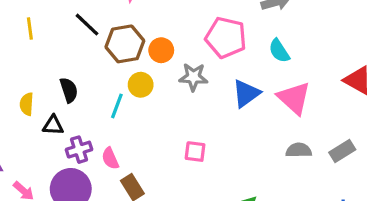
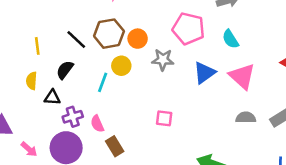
black line: (87, 25) -> (76, 40), moved
yellow line: (30, 29) -> (37, 46), moved
black semicircle: (69, 90) -> (65, 70), turned -126

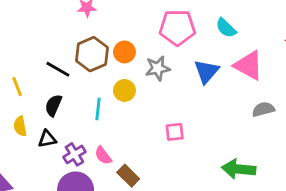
yellow circle: (121, 66) -> (124, 90), moved

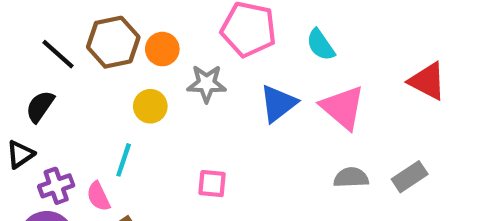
cyan line: (98, 109) -> (124, 160), moved
black triangle: (47, 139) -> (20, 154), turned -36

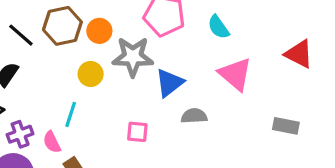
gray star: (207, 84) -> (133, 57), size x1.4
blue triangle: (278, 103) -> (169, 83), moved
gray semicircle: (351, 177) -> (194, 116), moved
gray rectangle: (410, 177) -> (286, 126), turned 45

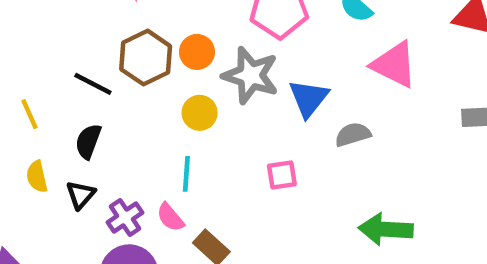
gray star: (133, 57) -> (251, 75), turned 30

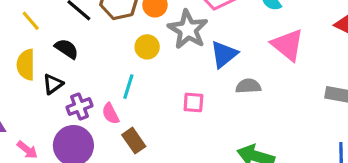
yellow line: (30, 114) -> (31, 21), turned -30
black semicircle: (88, 141) -> (67, 49), turned 90
yellow semicircle: (37, 177) -> (26, 65), size x1.4

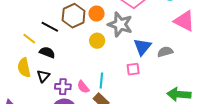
yellow line: (31, 21) -> (29, 39), moved
blue triangle: (224, 54) -> (142, 47), moved
cyan line: (128, 87) -> (101, 80), moved
purple cross: (80, 107) -> (63, 87), turned 35

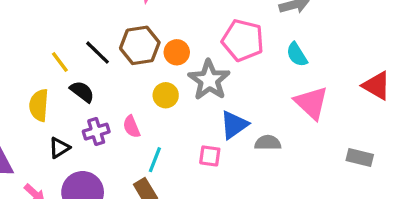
black triangle: (43, 76) -> (59, 148), moved
purple cross: (63, 87) -> (96, 132), moved, turned -35
pink semicircle: (83, 87) -> (132, 127), moved

